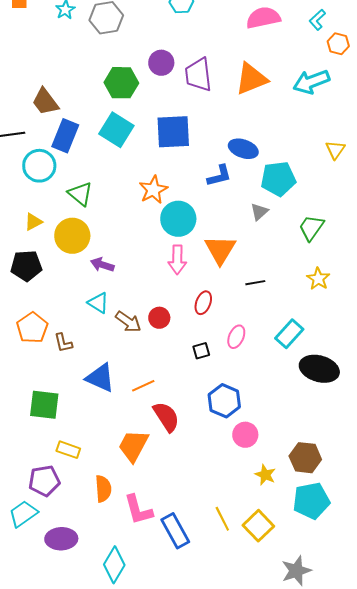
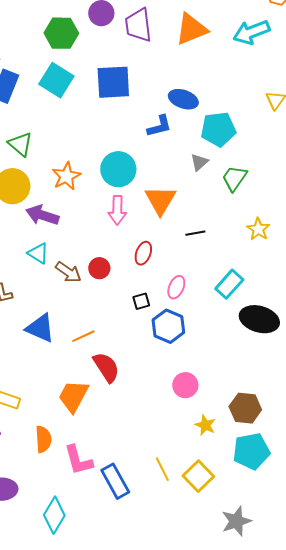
orange star: (153, 190) -> (66, 176), moved
green trapezoid: (311, 228) -> (234, 178), moved
purple arrow: (102, 265) -> (42, 215), size x1.4
blue hexagon: (224, 401) -> (168, 326), moved

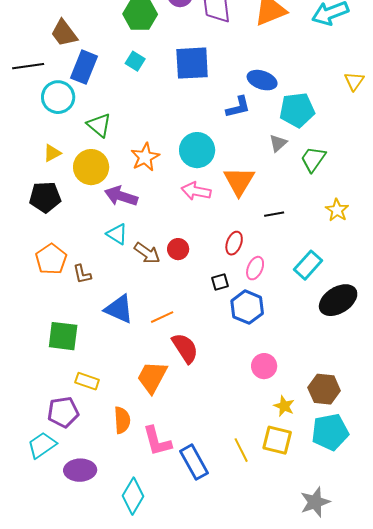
cyan square: (56, 80) -> (135, 61), size x0.6
pink arrow: (117, 210) -> (196, 191), turned 100
red ellipse: (143, 253) -> (234, 243), moved
black ellipse: (259, 319) -> (338, 300), turned -48
yellow square: (198, 476) -> (277, 440), moved, turned -32

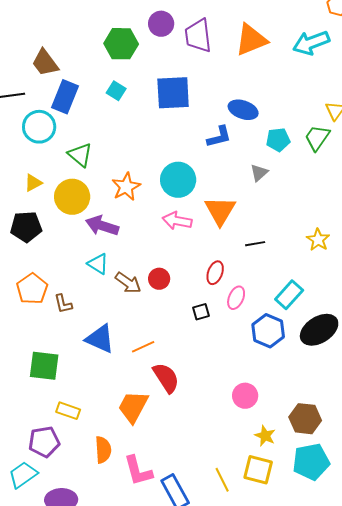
cyan pentagon: (297, 110) -> (278, 140), size x0.7
green trapezoid: (313, 159) -> (317, 138), moved
blue hexagon: (247, 307) -> (268, 331), moved

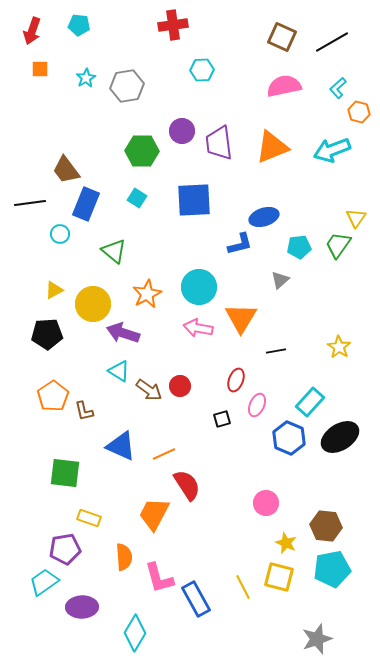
blue ellipse: (243, 110) -> (264, 217), turned -36
cyan circle: (39, 127) -> (60, 234), size x0.6
green triangle: (80, 155) -> (114, 251), moved

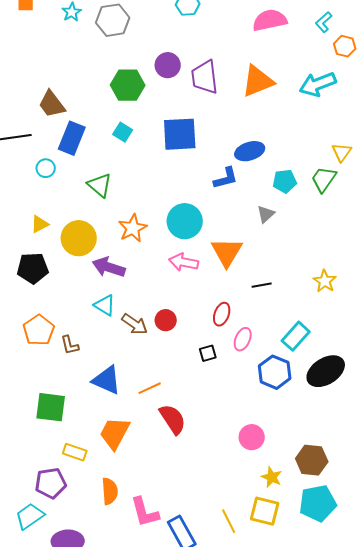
orange trapezoid: (154, 514) -> (115, 433), moved

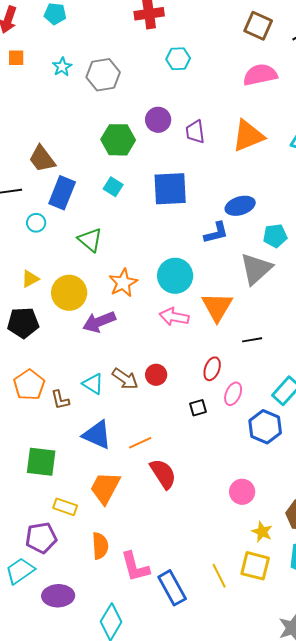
purple trapezoid: (205, 77) -> (195, 132), size x0.7
gray triangle: (266, 214) -> (256, 269), size x1.8
purple arrow: (109, 267) -> (99, 322), turned -40
cyan triangle: (105, 305) -> (93, 384), moved

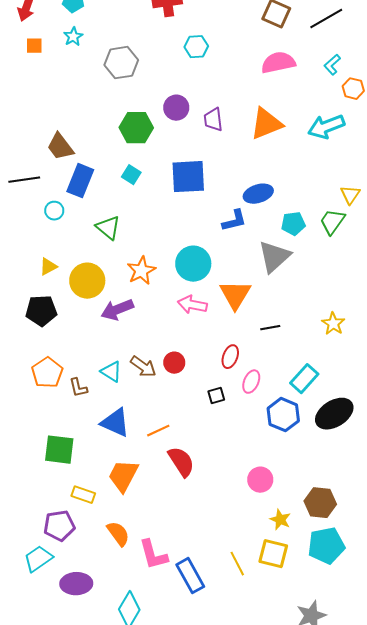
cyan star: (62, 67) -> (73, 37), moved
orange semicircle: (100, 546) -> (118, 534), turned -32

